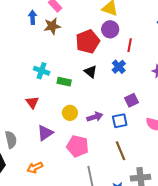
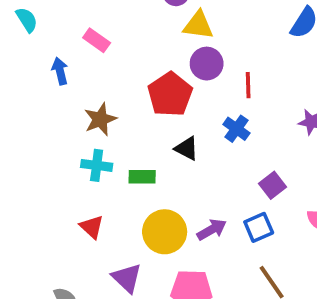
brown star: (52, 26) -> (100, 119), moved
yellow circle: (70, 113) -> (165, 232), size x1.5
purple triangle: (45, 133) -> (127, 278), turned -30

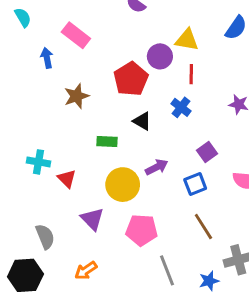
yellow triangle: (198, 25) -> (187, 40), moved
pink rectangle: (97, 40) -> (76, 35), size x1.4
cyan cross: (97, 165) -> (38, 162), moved
purple arrow: (212, 230) -> (157, 167), moved

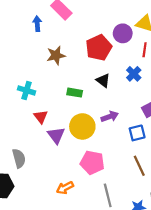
cyan cross: (38, 162) -> (26, 90), moved
purple triangle: (92, 219) -> (56, 135), moved
orange arrow: (86, 271) -> (65, 188), moved

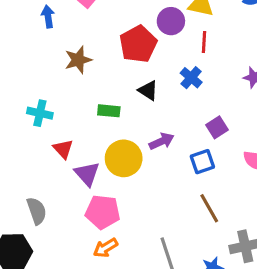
pink pentagon: (92, 163) -> (103, 212), moved

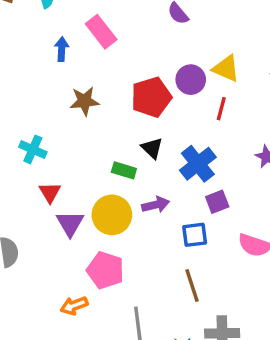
blue cross: (191, 78) -> (198, 164), moved, size x1.5
green rectangle: (109, 111) -> (124, 170), moved
pink pentagon: (103, 212) -> (105, 270), moved

